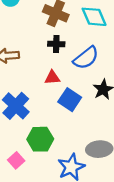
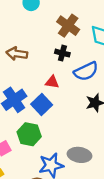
blue square: (70, 100) -> (42, 105), moved

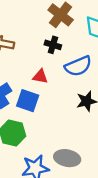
blue square: (42, 105) -> (28, 101), turned -30

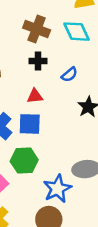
blue semicircle: (78, 66) -> (69, 75), size x0.6

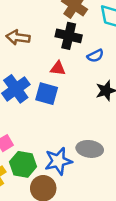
black cross: (38, 61) -> (69, 36), size x1.5
green hexagon: (24, 161) -> (23, 164), moved

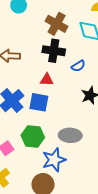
gray ellipse: (90, 149) -> (70, 135), moved
green hexagon: (23, 164) -> (33, 136), moved

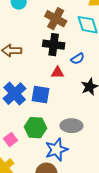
red triangle: (47, 80) -> (58, 73), moved

